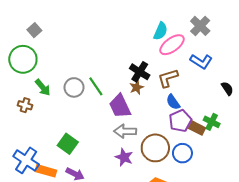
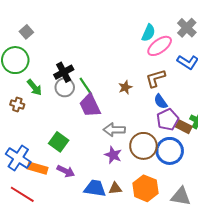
black cross: (140, 72) -> (64, 72), moved, turned 30
purple trapezoid: (120, 106) -> (90, 106), moved
blue circle: (182, 153) -> (170, 151), size x1.4

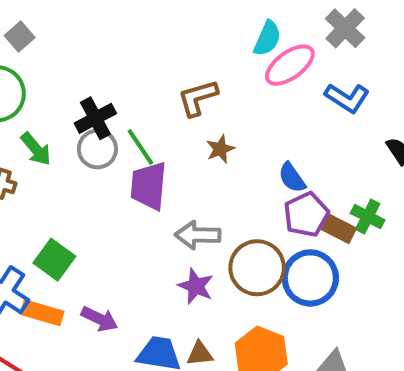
brown L-shape: (156, 78) -> (198, 98), moved
purple trapezoid: (90, 106) -> (149, 186), turned 30
green square: (59, 142) -> (54, 260), moved

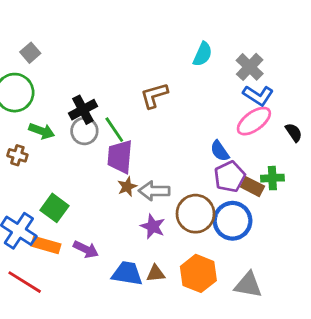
gray cross: (345, 28) -> (250, 67), moved
pink ellipse: (290, 65) -> (254, 121), moved
green arrow: (36, 149) -> (42, 131), turned -30
brown star: (220, 149) -> (127, 187), moved
green cross: (368, 217) -> (272, 178), turned -30

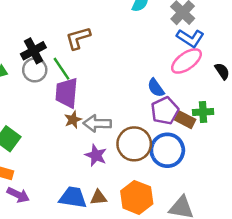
brown L-shape: (154, 95) -> (78, 38), moved
purple arrow: (86, 249) -> (18, 195), moved

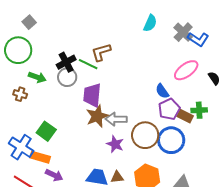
blue L-shape: (190, 38) -> (198, 39), moved
green line: (62, 69) -> (88, 64), moved, turned -30
brown star: (73, 120) -> (97, 116), size x1.6

